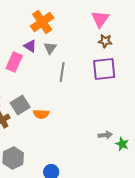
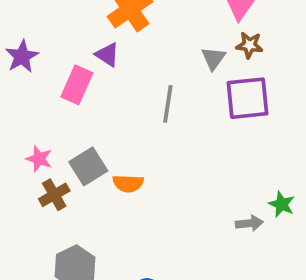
gray triangle: (50, 48) -> (213, 58), moved
green star: (122, 144) -> (282, 204), moved

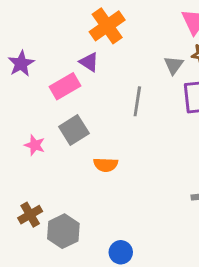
pink rectangle: (77, 85) -> (65, 86), turned 36
gray square: (88, 166) -> (74, 130), moved
brown cross: (54, 195) -> (30, 215), moved

